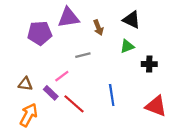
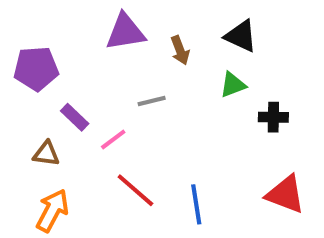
purple pentagon: (40, 33) -> (36, 69), moved
purple rectangle: (51, 93) -> (75, 117), moved
blue line: (112, 95) -> (196, 204), moved

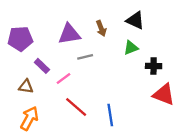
purple triangle: (125, 32) -> (69, 34), moved
red triangle: (286, 194) -> (164, 94), moved

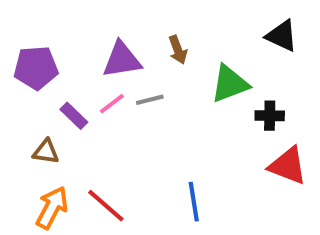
black triangle: (135, 20) -> (282, 36), moved
green triangle: (131, 48) -> (230, 84), size x1.5
pink line: (64, 79) -> (112, 104), moved
red line: (76, 107) -> (106, 206), moved

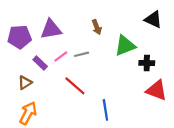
purple triangle: (122, 60) -> (51, 29), moved
brown triangle: (46, 152) -> (25, 83), turned -40
red line: (106, 206) -> (75, 86), moved

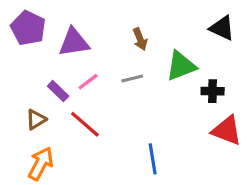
purple pentagon: (19, 37) -> (28, 28), moved, turned 30
gray line: (81, 54) -> (132, 78), moved
red line: (75, 86) -> (85, 124), moved

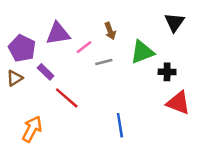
purple pentagon: (28, 28) -> (22, 48), moved
black triangle: (222, 28) -> (175, 22), turned 40
pink line: (88, 82) -> (84, 47), moved
brown triangle: (36, 119) -> (15, 78), moved

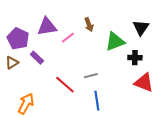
black triangle: (175, 22) -> (141, 28), moved
gray line: (104, 62) -> (91, 76), moved
red line: (67, 98) -> (65, 85), moved

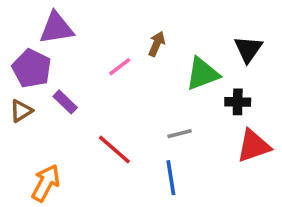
brown arrow: (89, 25) -> (157, 44), turned -136
purple triangle: (47, 27) -> (56, 28), moved
gray line: (91, 76) -> (180, 134), moved
red triangle: (144, 83) -> (254, 146), turned -40

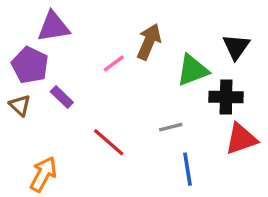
brown arrow: (157, 44) -> (149, 42), size x1.5
black cross: (238, 102) -> (226, 97), size x1.4
brown triangle: (21, 111) -> (20, 105), turned -45
blue line: (171, 178) -> (187, 169), moved

